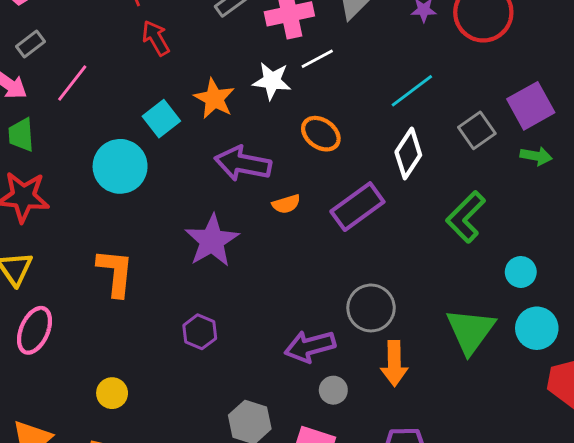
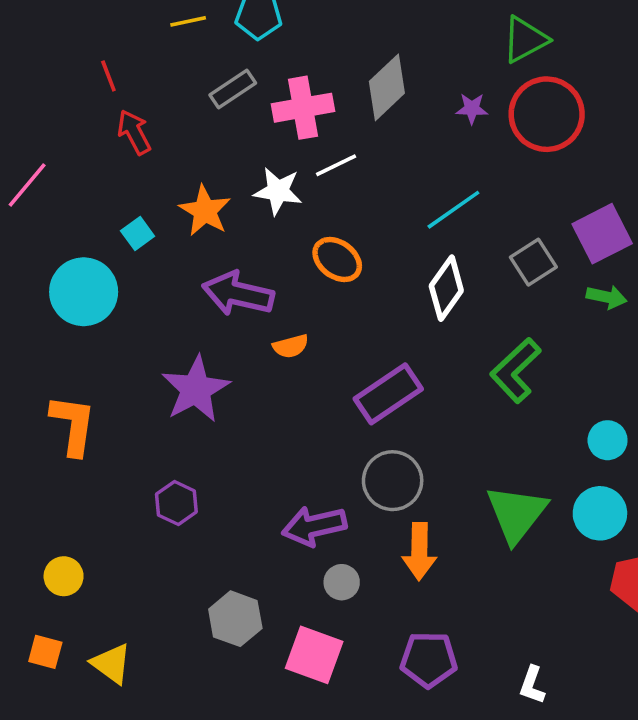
cyan square: (161, 119) -> (138, 234), size x0.7
purple rectangle: (357, 207) -> (388, 394), moved
cyan circle: (521, 272) -> (608, 440), moved

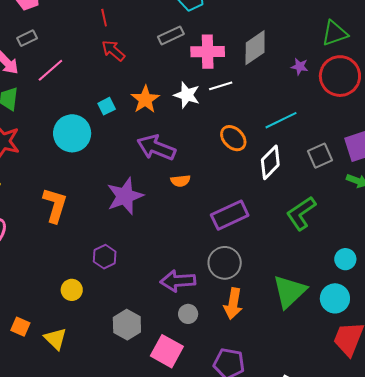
red arrow: (134, 132) -> (113, 51), turned -30
orange ellipse: (337, 260) -> (233, 138), moved
yellow circle: (64, 576) -> (72, 290), moved

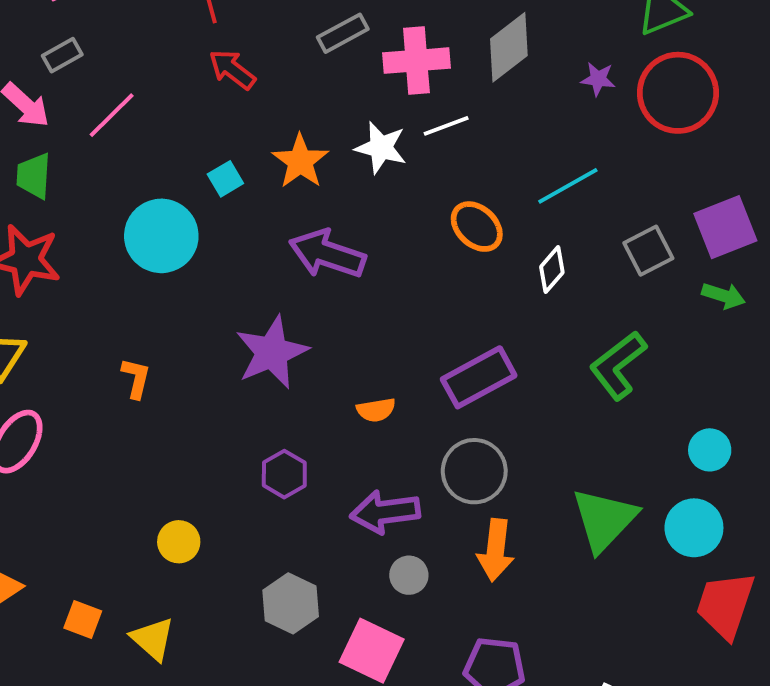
white diamond: (270, 162) -> (552, 270), size x0.7
orange semicircle: (180, 181) -> (376, 410), moved
orange L-shape: (55, 205) -> (136, 378), size x0.6
purple hexagon: (105, 257) -> (284, 474), moved

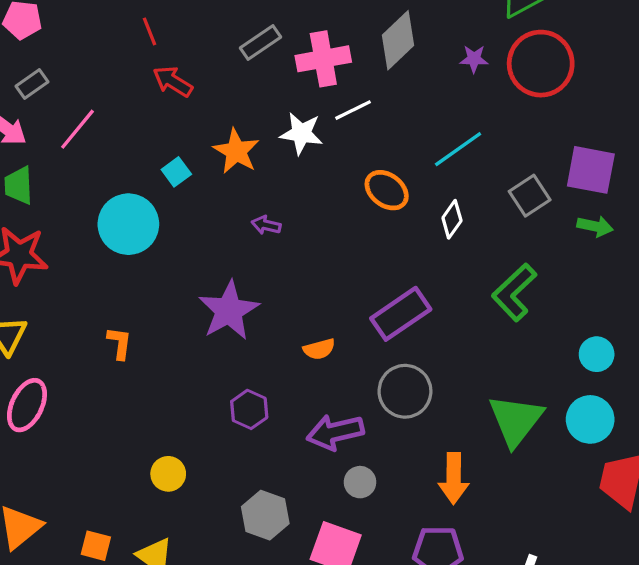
purple square: (725, 227) -> (591, 170), turned 38
purple arrow: (327, 254) -> (266, 225), size x0.5
orange arrow: (496, 550) -> (454, 478), moved

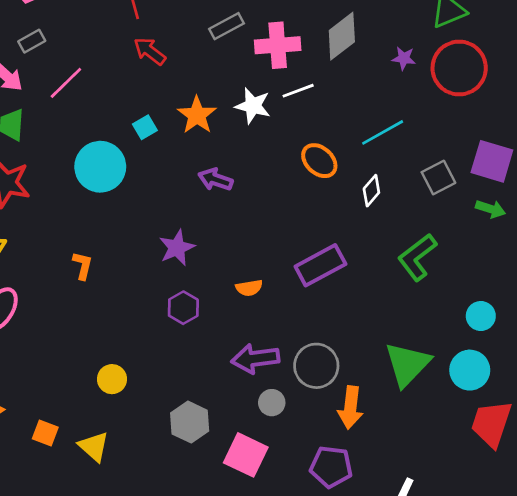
purple arrow: (266, 225) -> (215, 179), size x1.4
purple star: (229, 311) -> (177, 248), size x0.7
gray circle: (405, 391) -> (316, 366), moved
purple hexagon: (249, 409) -> (183, 308), moved

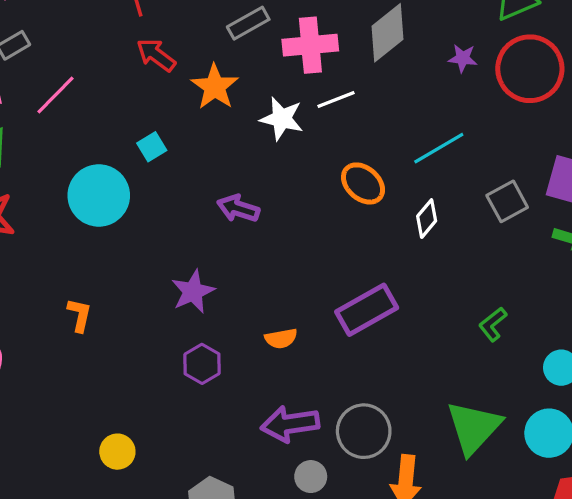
orange star: (197, 115) -> (215, 87), moved
green L-shape: (417, 257) -> (493, 324), moved, size x0.6

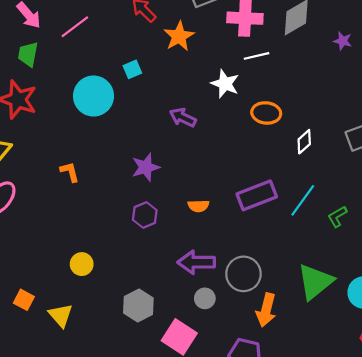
white star: (282, 119) -> (225, 84), moved
cyan line: (439, 148) -> (303, 200), moved, turned -32
orange ellipse: (363, 183) -> (266, 113), turned -44
orange L-shape: (79, 315) -> (70, 172), turned -35

